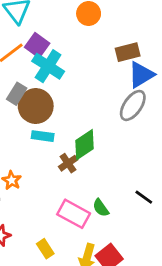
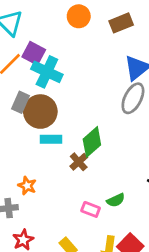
brown rectangle: (128, 52) -> (121, 23), moved
green semicircle: (101, 208) -> (116, 200), turned -72
pink rectangle: (74, 214) -> (91, 209), size x0.6

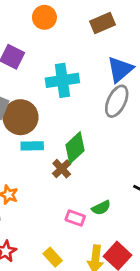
orange circle: (79, 16) -> (44, 17), moved
cyan cross: (47, 72) -> (62, 80), moved, turned -32

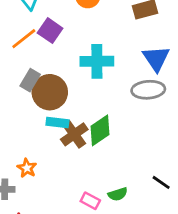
blue triangle: (120, 69) -> (156, 58), turned -32
gray ellipse: (117, 101) -> (148, 90), turned 52
brown cross: (62, 169) -> (74, 134), moved, size x1.4

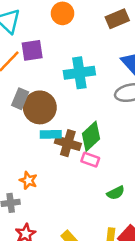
purple square: (50, 31) -> (32, 50), turned -35
brown cross: (74, 134) -> (68, 143), turned -30
pink rectangle: (90, 201) -> (90, 160), moved

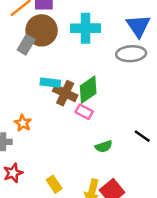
brown circle: (40, 107) -> (42, 30), moved

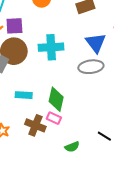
green diamond: (88, 90) -> (56, 99), turned -40
brown cross: (65, 93) -> (35, 125), moved

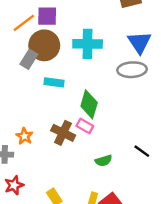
cyan rectangle: (24, 95) -> (54, 82), moved

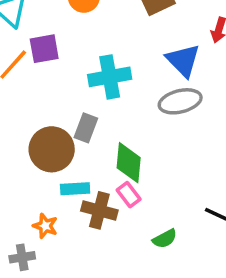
brown circle: (44, 45) -> (52, 149), moved
gray rectangle: (29, 59) -> (86, 128), moved
cyan rectangle: (54, 82) -> (75, 189), moved
pink rectangle: (85, 126) -> (129, 195), turned 35

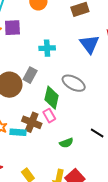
cyan cross: (110, 77) -> (47, 48), size x0.7
gray ellipse: (180, 101) -> (74, 83), moved, turned 35
cyan rectangle: (75, 189) -> (18, 132), moved

